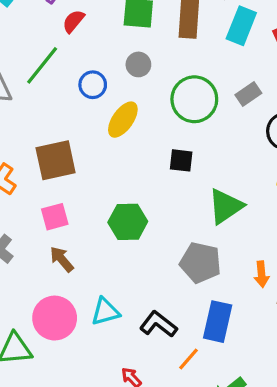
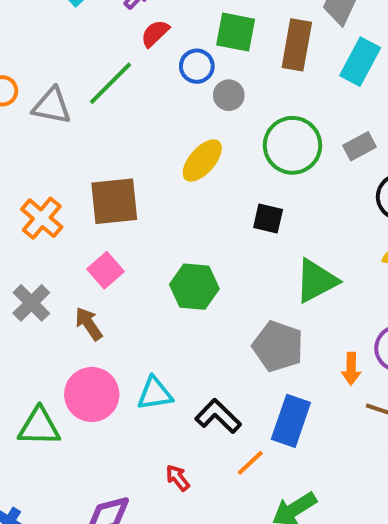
blue circle: (93, 85) -> (197, 66), moved
pink square: (55, 217) -> (106, 270), turned -32
brown arrow: (62, 259) -> (89, 324), moved

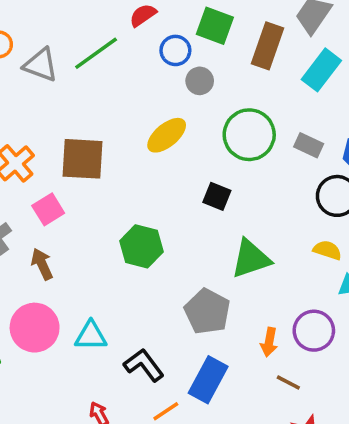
gray rectangle: (359, 146) -> (309, 145), turned 44
pink square: (106, 270) -> (48, 209), moved

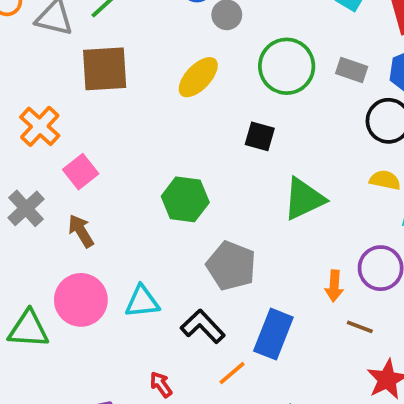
brown square: (82, 159) -> (105, 69), moved
gray pentagon: (207, 312) -> (231, 266), moved

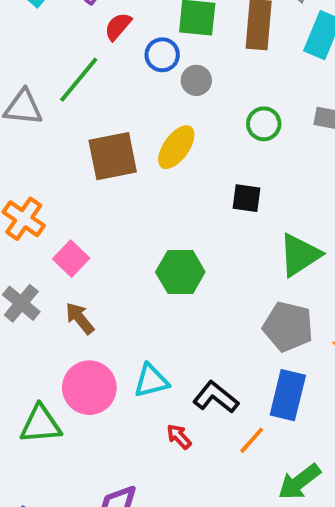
green circle: (287, 66) -> (264, 124), size x0.6
brown square: (105, 69) -> (113, 156), moved
gray pentagon: (231, 266) -> (288, 327), moved
red arrow: (161, 385) -> (179, 436), moved

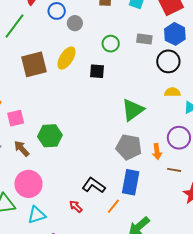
black square: (246, 198) -> (97, 71), moved
pink square: (71, 259) -> (16, 118), turned 36
green hexagon: (180, 272) -> (50, 136), moved
cyan triangle: (151, 381) -> (37, 215), moved

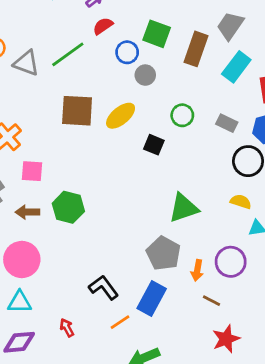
brown arrow: (22, 149) -> (27, 212), turned -66
red arrow: (76, 206) -> (67, 328), moved

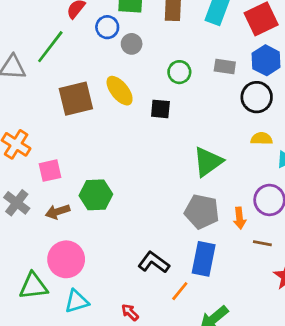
yellow ellipse: (121, 116) -> (120, 91), turned -72

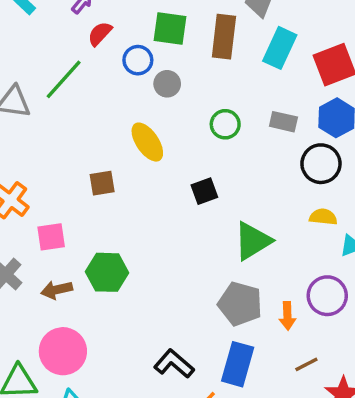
brown square: (76, 99) -> (102, 183), moved, size x0.6
black square: (160, 109) -> (204, 191), moved, turned -30
brown line: (262, 243) -> (306, 364), moved, turned -42

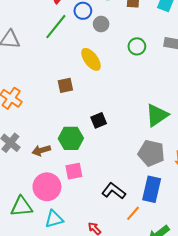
green line: (64, 79) -> (56, 27), moved
black square: (204, 191) -> (99, 120), moved
pink square: (51, 237) -> (74, 171), moved

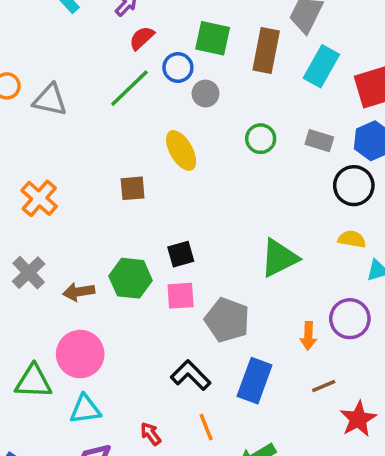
gray pentagon: (151, 153) -> (227, 320), moved
pink square: (74, 171) -> (181, 296), moved
orange line: (133, 213) -> (206, 427), moved, turned -70

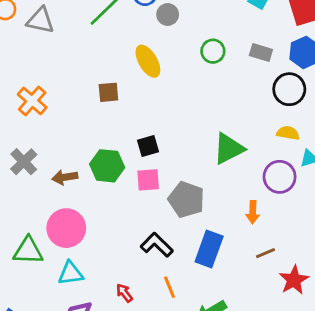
purple circle: (350, 319) -> (280, 177), moved

